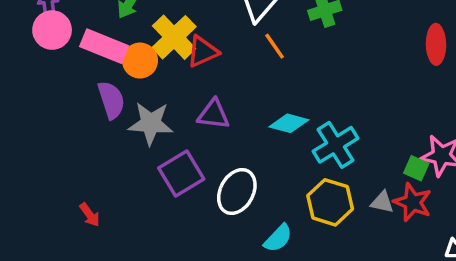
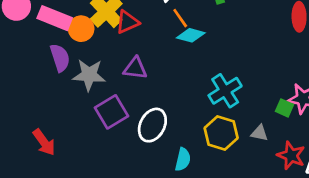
cyan diamond: (289, 123) -> (191, 35), moved
red star: (413, 202) -> (291, 155), moved
red arrow: (90, 215) -> (44, 142), size x1.5
cyan semicircle: (278, 238) -> (183, 159), turned -30

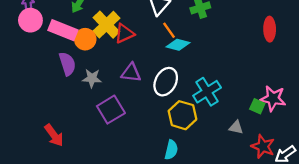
gray star: (89, 75) -> (92, 78), size x0.7
white ellipse: (152, 125) -> (166, 82), moved
yellow hexagon: (221, 133) -> (182, 115), moved

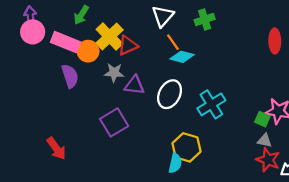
gray star: (92, 78) -> (114, 73), moved
yellow hexagon: (182, 115) -> (187, 147), moved
gray triangle: (236, 127) -> (265, 141), moved

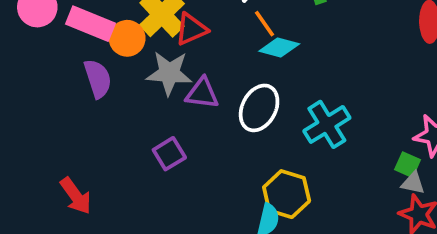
gray star: (114, 73) -> (169, 73), size x1.4
green square: (262, 119) -> (408, 165), moved
purple square: (114, 122) -> (169, 154), size x0.7

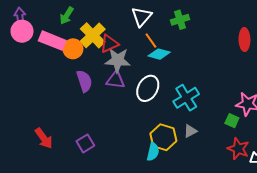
gray star: (169, 73) -> (118, 60), moved
purple semicircle: (98, 79) -> (84, 81), moved
purple square: (169, 154) -> (85, 143), moved
gray triangle: (413, 183) -> (190, 131), moved, turned -40

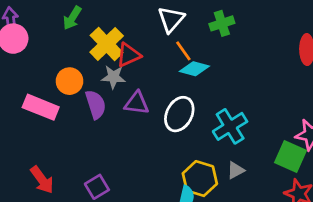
pink rectangle: (52, 41) -> (41, 107), moved
orange circle: (73, 49) -> (69, 81), moved
gray star: (118, 60) -> (113, 77), moved, size x0.7
green square: (232, 121) -> (290, 157), size x1.6

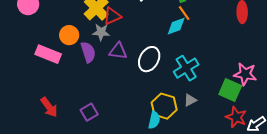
orange line: (183, 51) -> (184, 13), moved
cyan diamond: (194, 69) -> (176, 26), moved, turned -35

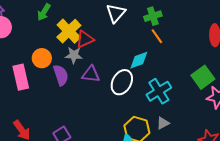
cyan diamond: (176, 26) -> (139, 60), moved
pink rectangle: (48, 54) -> (21, 77), turned 55
green square: (230, 90) -> (203, 77), moved, turned 30

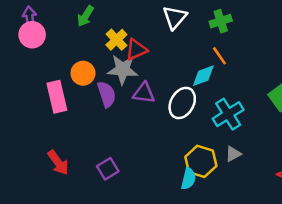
yellow cross: (69, 31) -> (116, 40), size x0.7
orange line: (157, 36) -> (219, 56), moved
gray star: (74, 55) -> (123, 69), size x1.4

